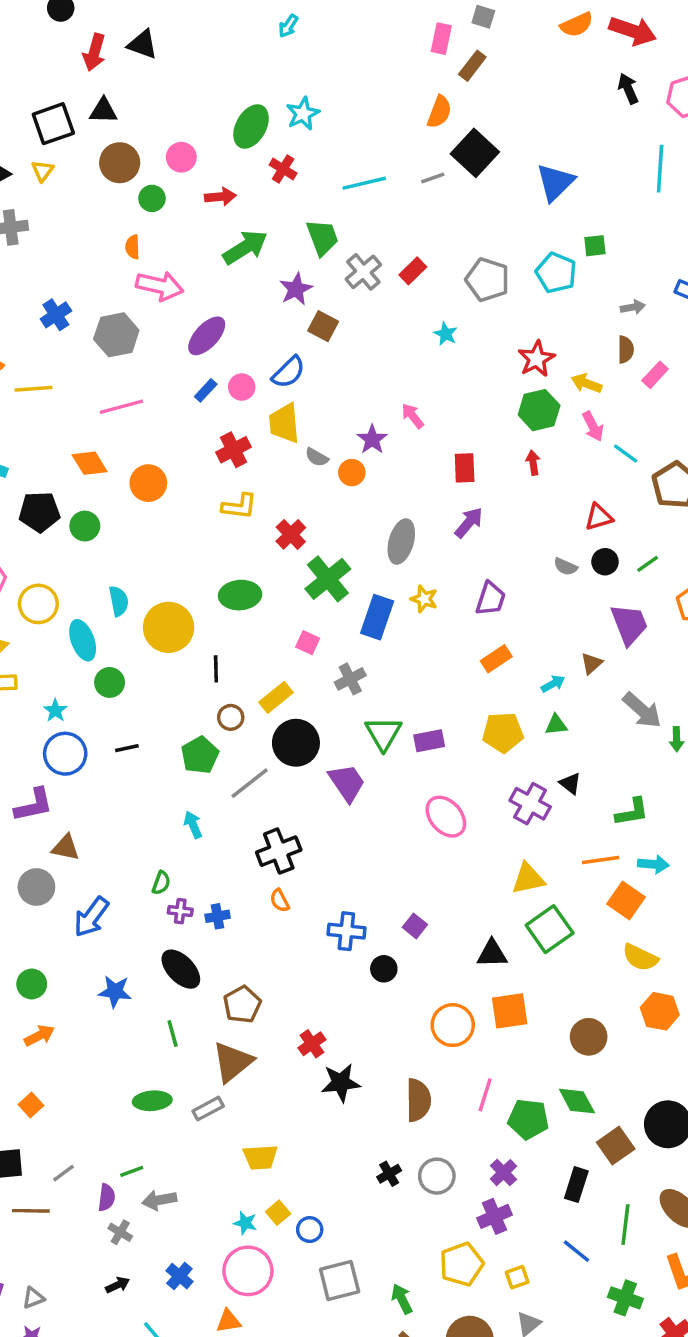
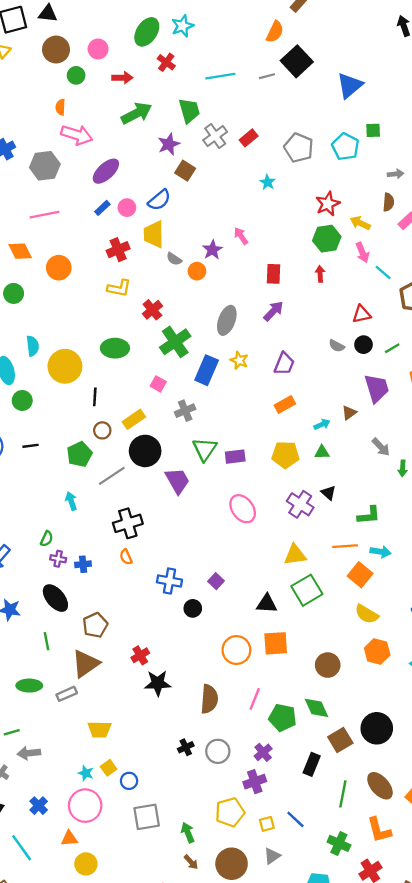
gray arrow: (642, 710) -> (381, 447), size x0.7
blue line: (576, 1251) -> (295, 819), moved

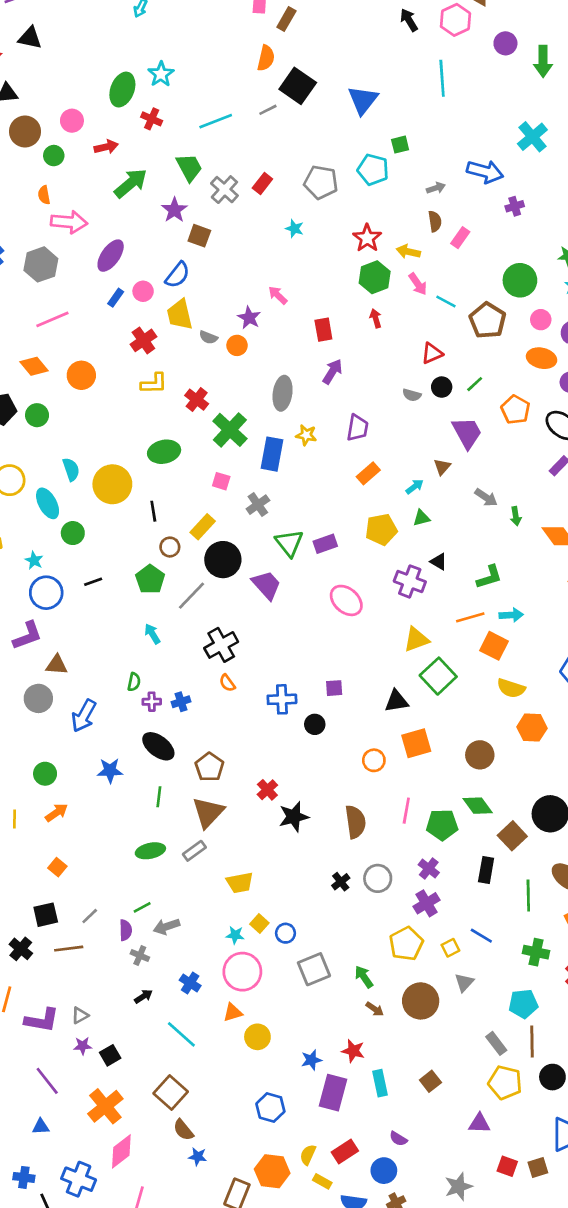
purple square: (216, 581) -> (334, 688), turned -35
green line: (47, 641) -> (159, 797), turned 30
orange circle: (236, 650) -> (374, 760), size x0.7

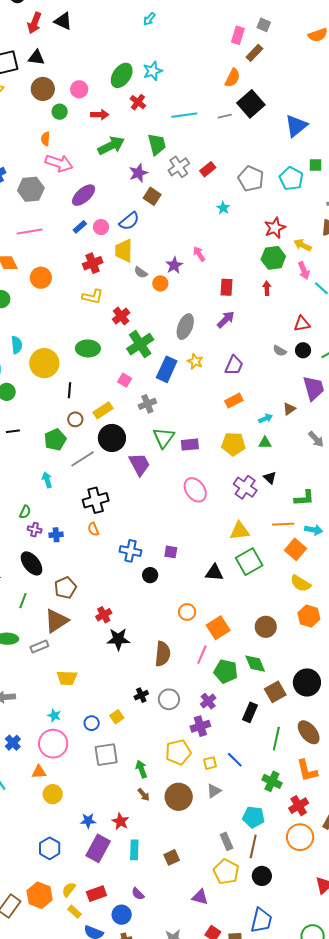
orange square: (416, 743) -> (218, 628), moved, turned -30
yellow square: (259, 924) -> (117, 717), moved

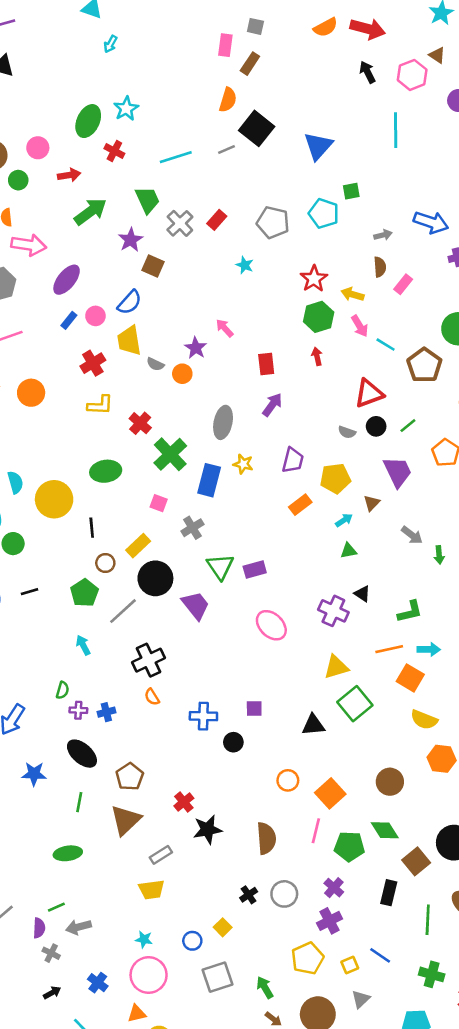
red triangle: (302, 324) -> (369, 393), size x1.4
yellow pentagon: (233, 444) -> (335, 478), moved
gray rectangle: (39, 647) -> (161, 855), moved

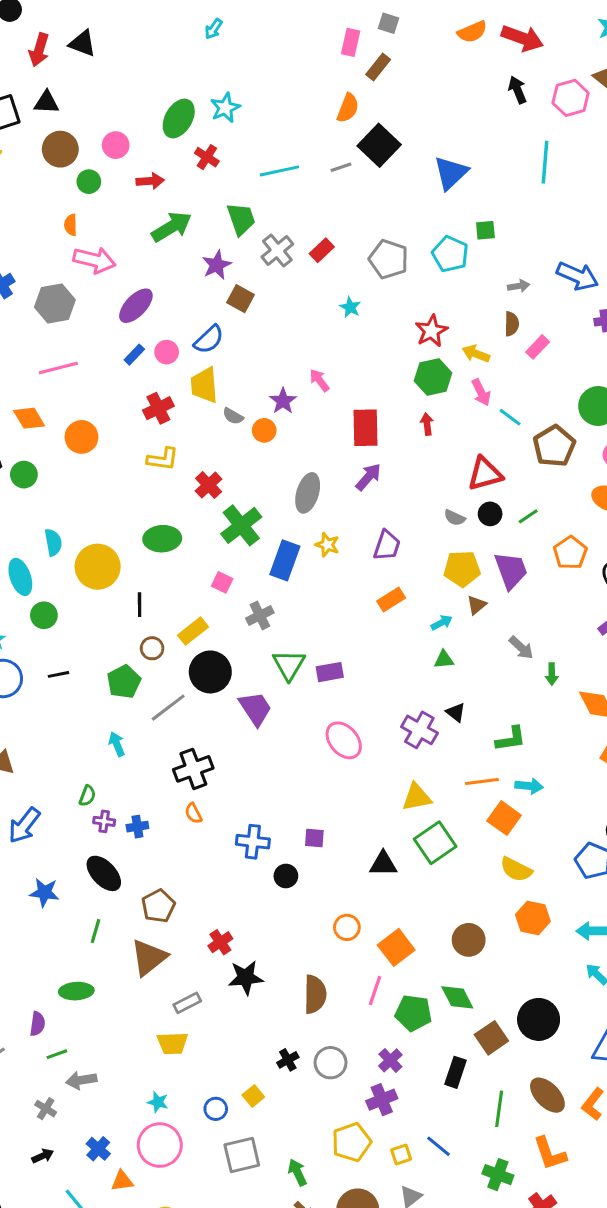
red rectangle: (266, 364) -> (365, 428), size x1.4
yellow pentagon: (335, 478) -> (462, 569), moved
purple semicircle: (39, 928) -> (37, 1024), moved
orange triangle: (137, 1014) -> (122, 1181), moved

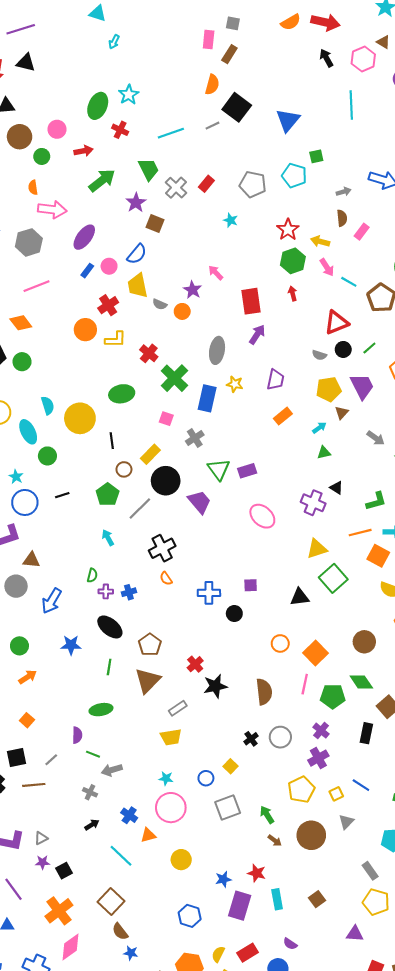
orange circle: (81, 437) -> (85, 330), moved
green line: (57, 1054) -> (93, 754), turned 48

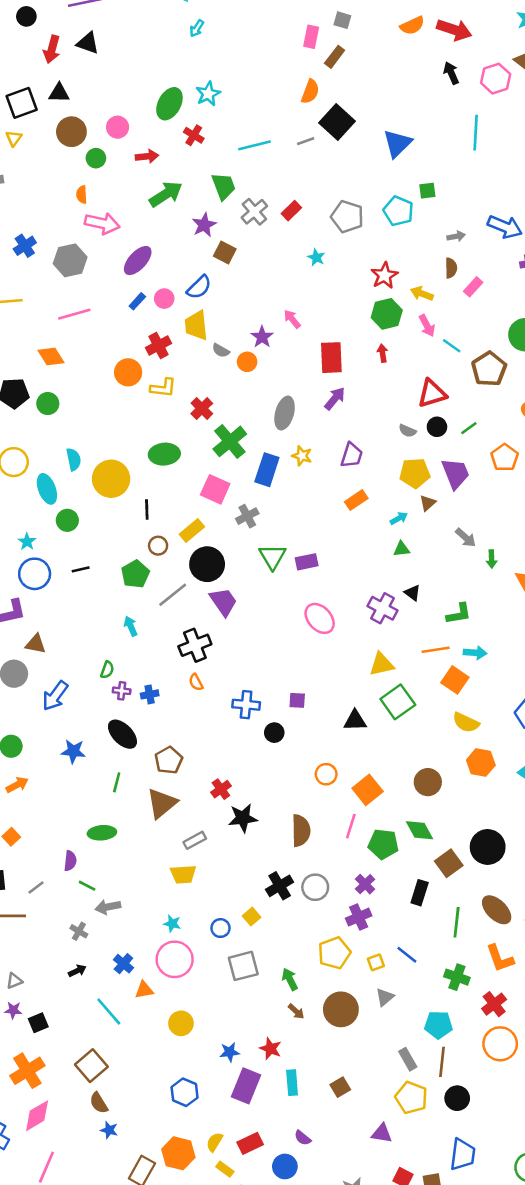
pink square: (166, 419) -> (215, 489), size x1.6
purple trapezoid: (199, 502) -> (223, 602), moved
black cross: (251, 739) -> (280, 886), size x1.5

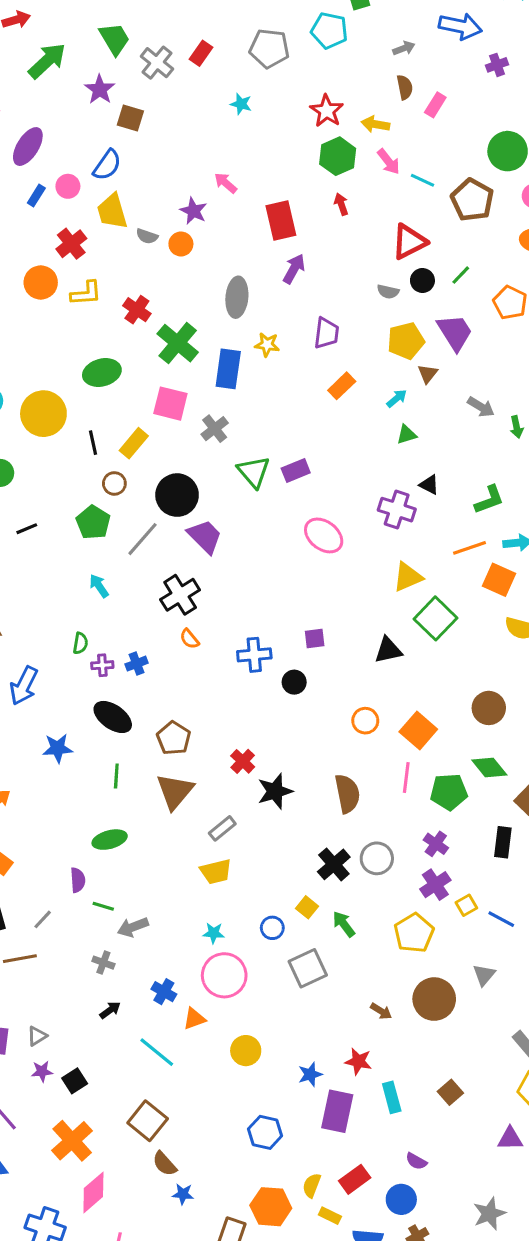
yellow rectangle: (192, 530) -> (134, 443), moved
yellow square: (376, 962) -> (466, 905), moved
green arrow: (290, 979) -> (344, 924), moved

